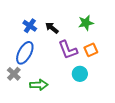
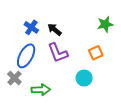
green star: (86, 23) -> (105, 24), moved
purple L-shape: (68, 50) -> (58, 53), moved

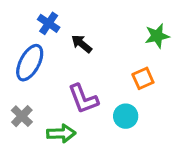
blue cross: (31, 27) -> (49, 23), moved
purple L-shape: (58, 53) -> (83, 99), moved
blue ellipse: (26, 56) -> (30, 63), moved

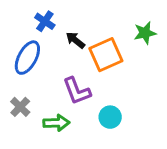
orange square: (143, 78) -> (106, 55), moved, size x1.6
cyan circle: (126, 116) -> (110, 117), moved

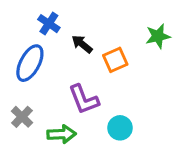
orange square: (106, 55) -> (115, 60), size x0.7

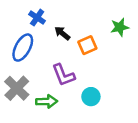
gray cross: (22, 117) -> (17, 88), size x1.5

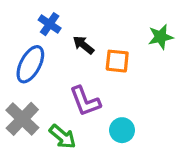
orange square: (87, 45) -> (117, 61), turned 30
green arrow: (47, 101) -> (63, 137), turned 42

